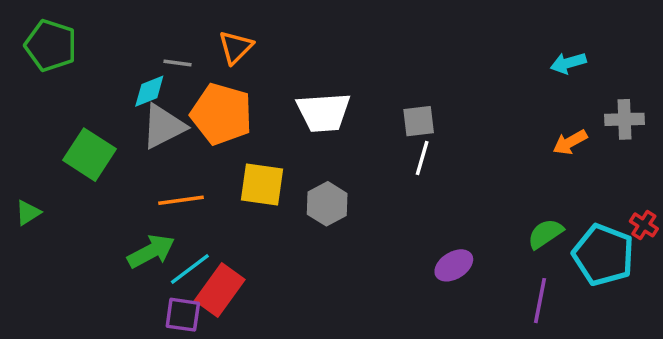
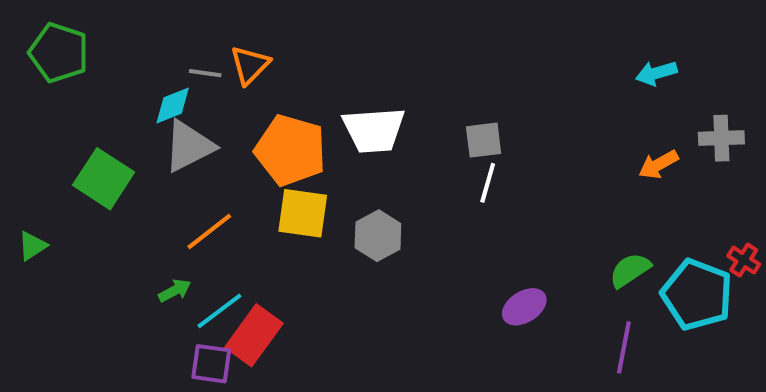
orange triangle: (236, 47) -> (250, 65), moved
orange pentagon: (222, 114) -> (291, 150), moved
orange line: (181, 200) -> (209, 232), turned -30
green arrow: (151, 251) -> (175, 291), size x0.6

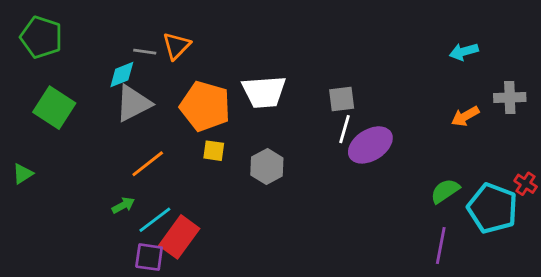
green square: (104, 179) -> (54, 108), moved
yellow square: (303, 213) -> (214, 151), size x0.6
purple ellipse: (524, 307) -> (370, 145), moved, size x1.4

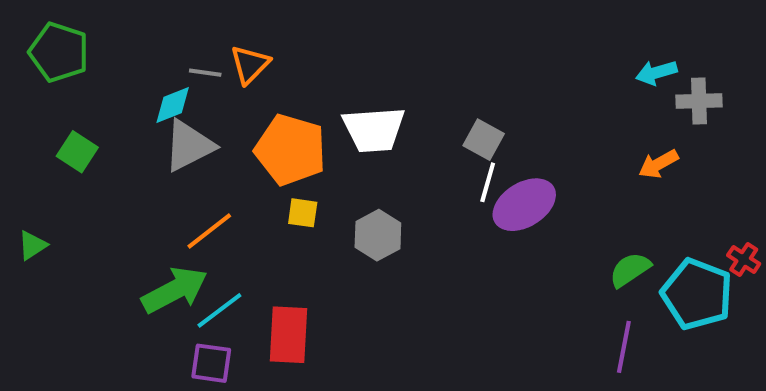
gray cross: (510, 98) -> (699, 101), moved
gray square: (342, 99) -> (484, 140), turned 36
green square: (54, 108) -> (77, 152), size x0.7
green arrow: (123, 205) -> (175, 290), size x2.0
red rectangle: (179, 237) -> (289, 335), moved, turned -33

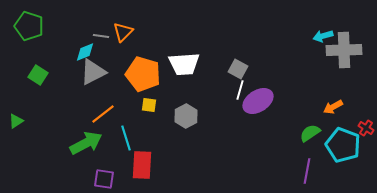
gray cross: (699, 101) -> (344, 50), size x1.6
orange arrow: (658, 164) -> (333, 107), moved
cyan line: (219, 310) -> (126, 138), moved, turned -70

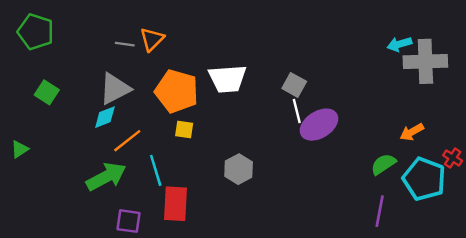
cyan diamond: (85, 52) -> (105, 117), moved
white line: (240, 90) -> (297, 111), turned -30
gray hexagon: (186, 116) -> (239, 169), moved

